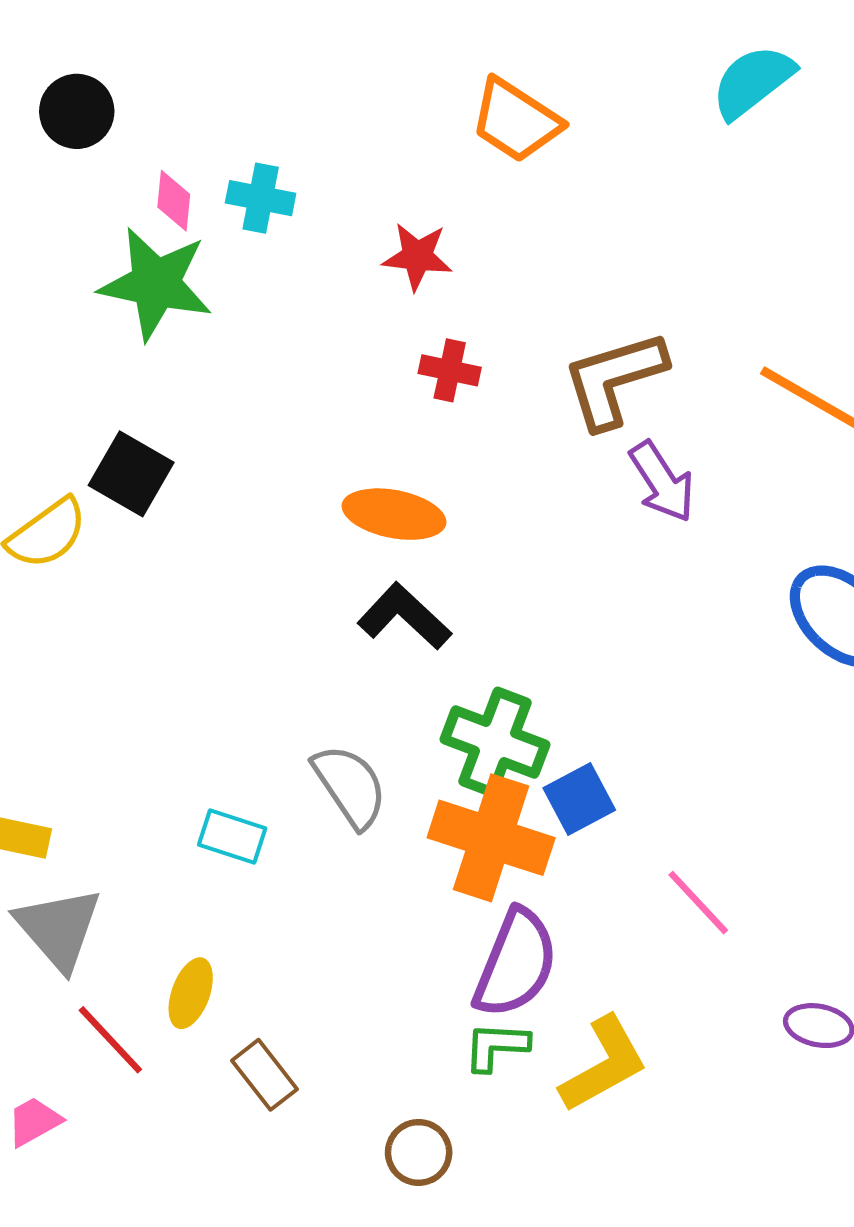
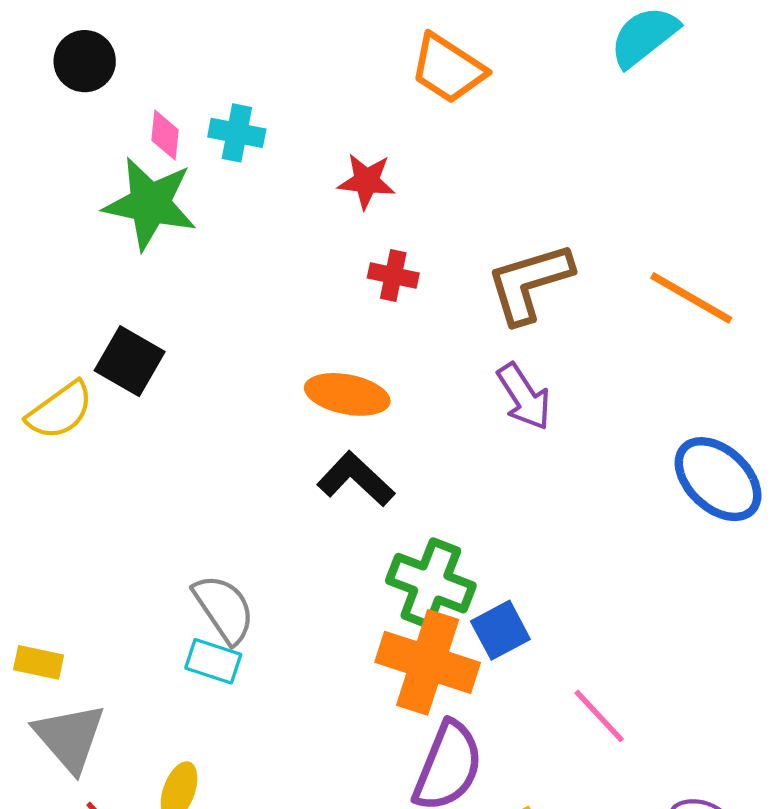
purple arrow: (662, 482) -> (524, 397), moved
gray semicircle: (350, 786) -> (224, 609), moved

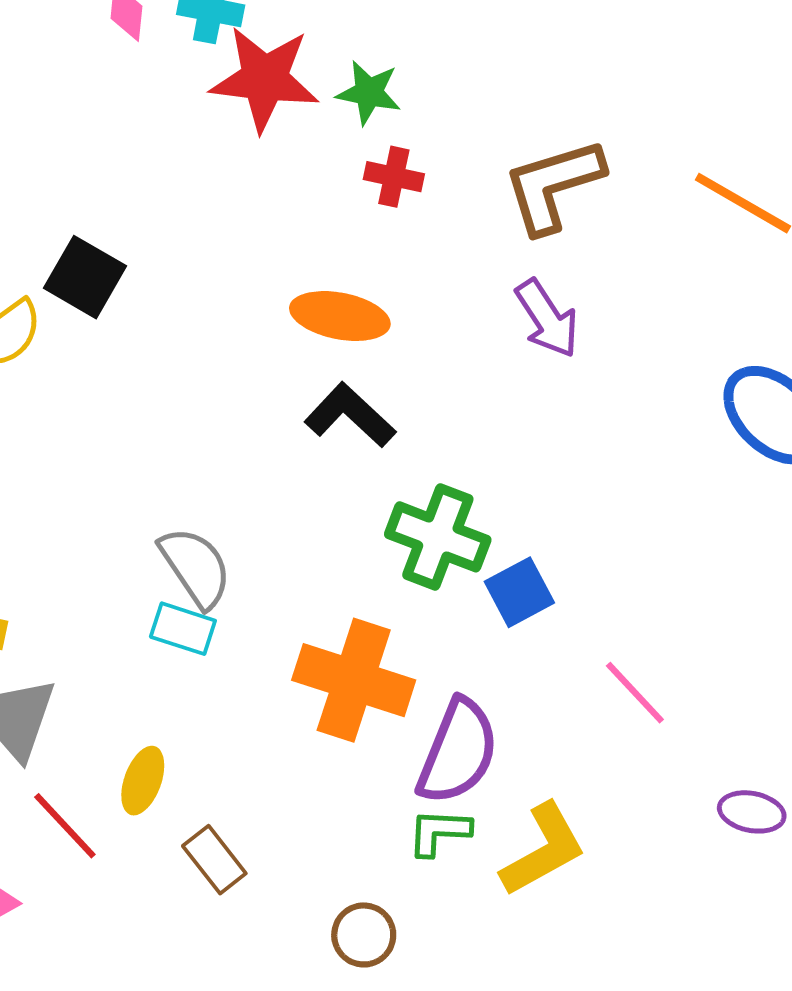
red star: (367, 181) -> (265, 79), moved, size x1.6
green star: (150, 204) -> (369, 93), moved, size x0.6
orange cross: (428, 662) -> (354, 680), moved

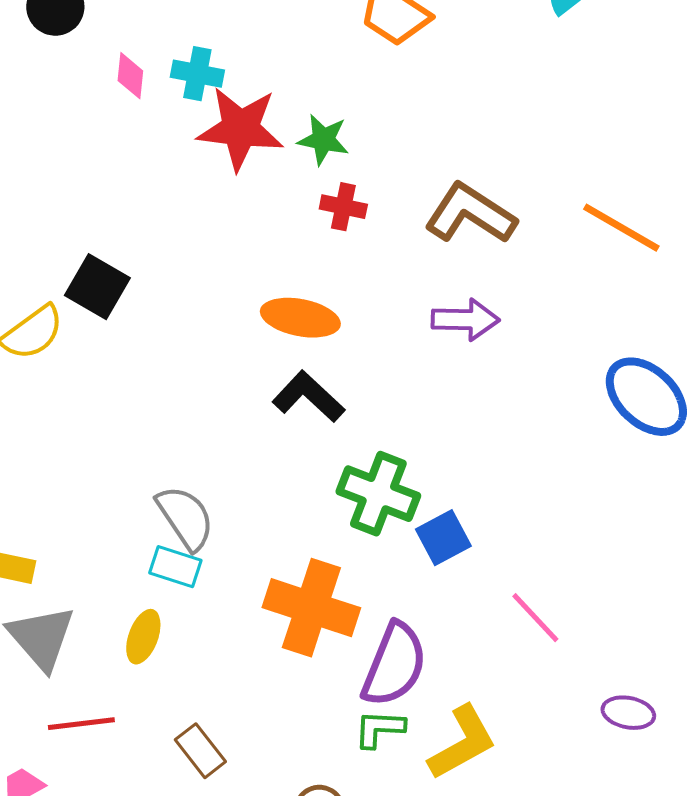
brown L-shape: (553, 185) -> (470, 214), turned 50
purple arrow: (547, 319) -> (465, 320), turned -56
yellow ellipse: (143, 781) -> (143, 637), moved
red line: (65, 826) -> (81, 724), turned -54

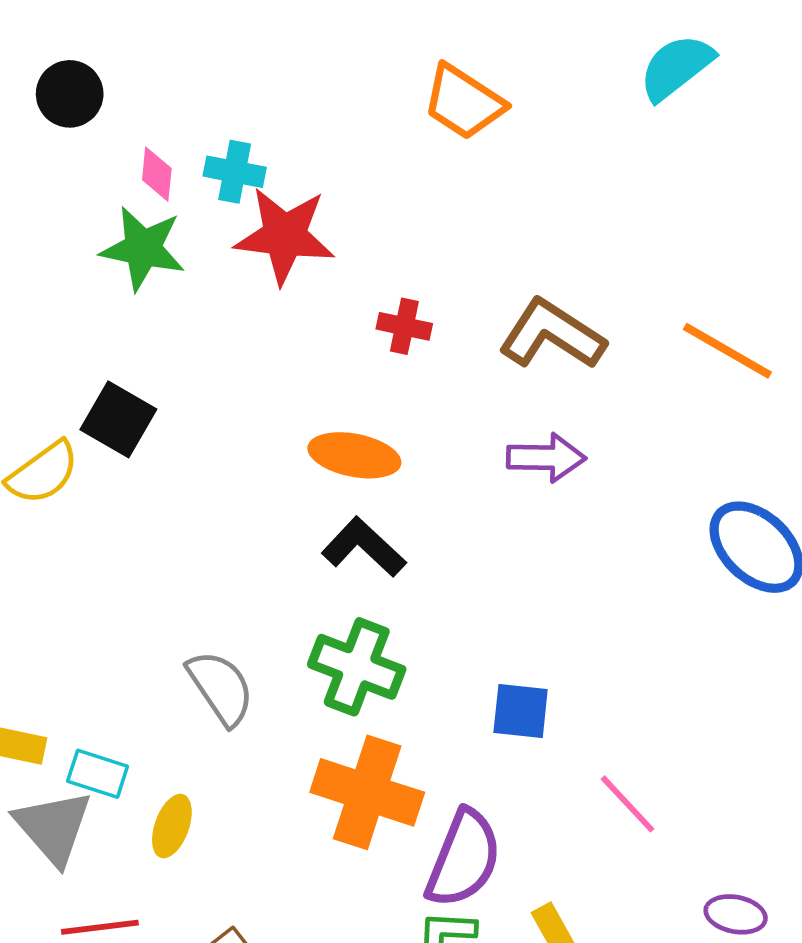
green star: (323, 140) -> (143, 248), moved, size x1.4
green cross: (378, 494) -> (357, 667), moved
blue square: (443, 538) -> (521, 711), turned 34
cyan rectangle: (175, 567) -> (98, 774), moved

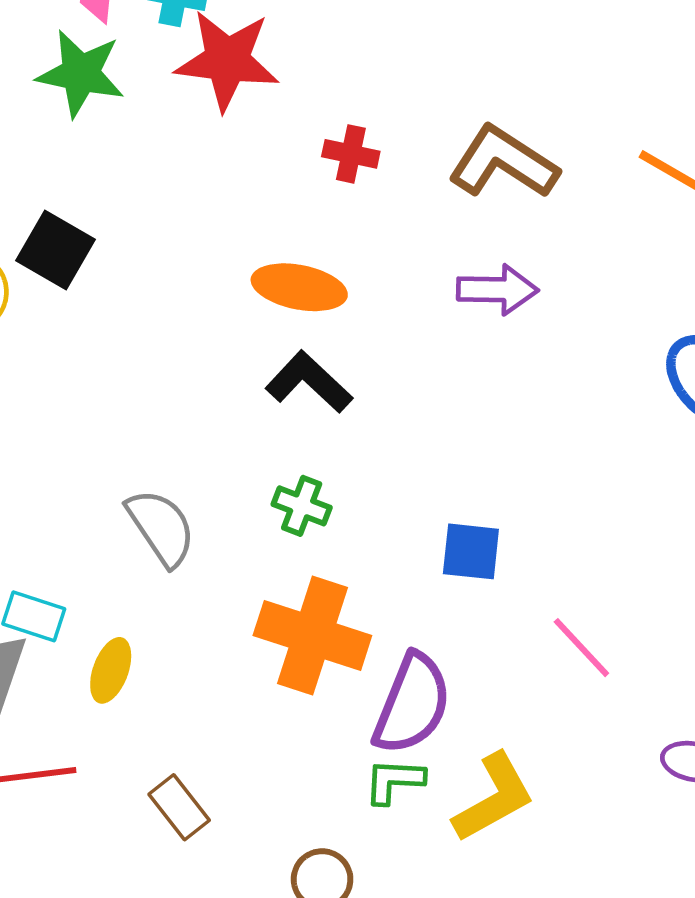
green cross: (357, 667) -> (302, 506), size x0.6

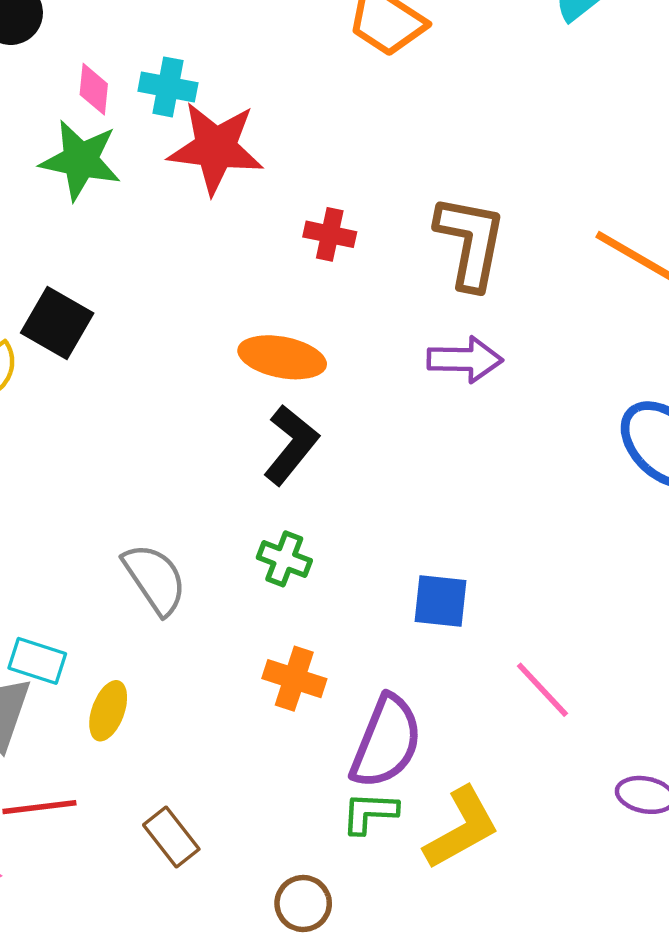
brown L-shape: (503, 162) -> (470, 242), turned 68
black L-shape: (309, 382) -> (291, 445), turned 86
orange cross: (312, 636) -> (294, 679), size x0.6

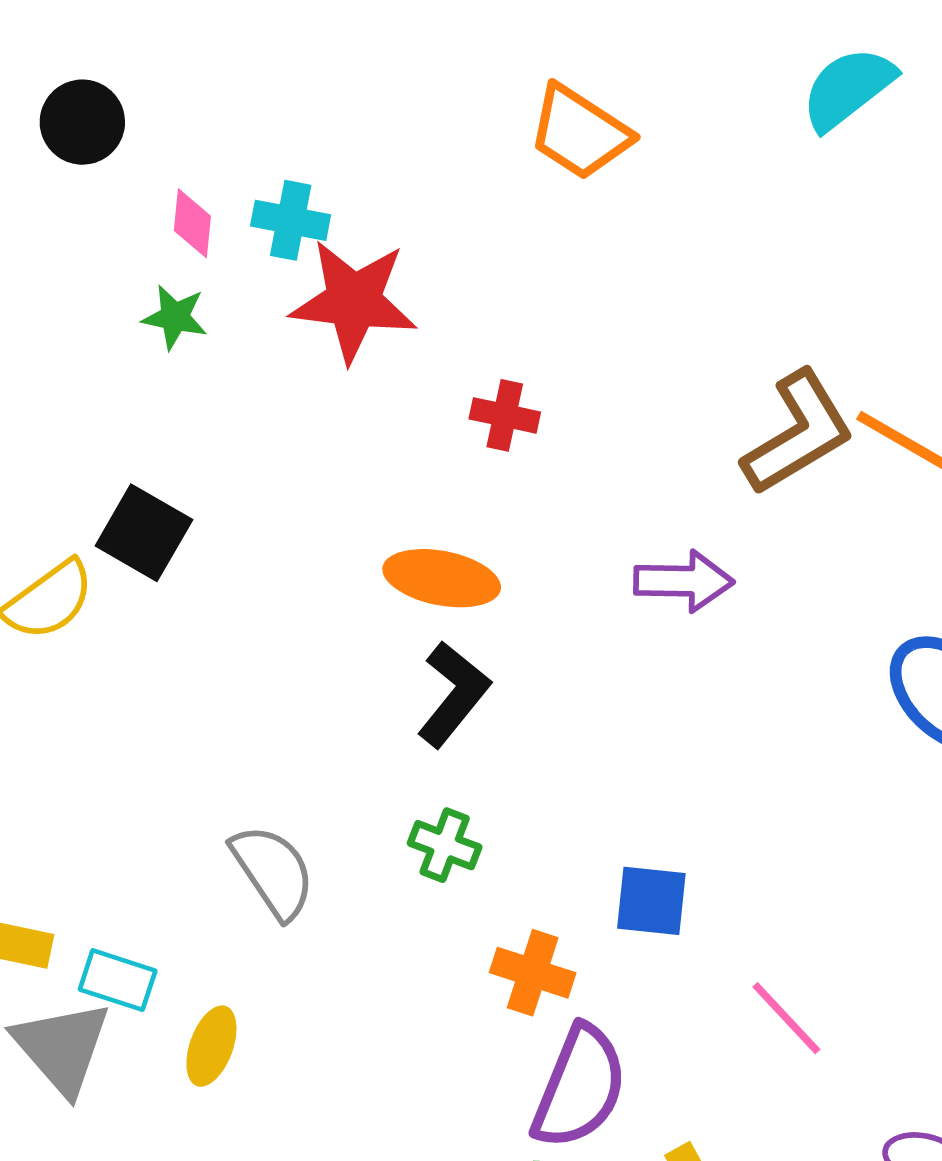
green star: (80, 160) -> (175, 317), size x0.6
brown L-shape: (470, 242) -> (798, 433), moved, turned 48
orange cross: (294, 679) -> (533, 973), moved

